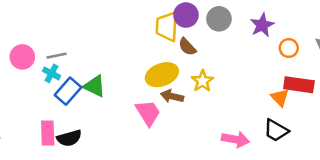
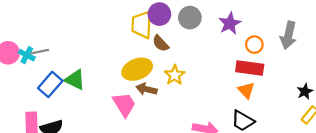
cyan cross: (51, 73) -> (27, 55), moved
red rectangle: (299, 85) -> (250, 68), moved

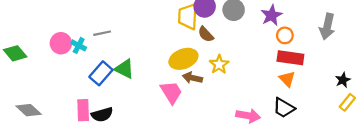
orange circle: (254, 45) -> (285, 35), moved
gray line: (40, 52) -> (102, 33), moved

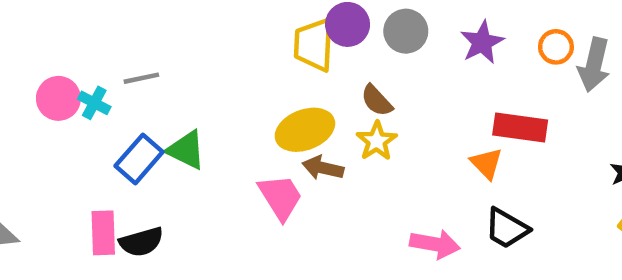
brown semicircle: (206, 34) -> (377, 101), moved
orange circle: (285, 35) -> (556, 47), moved
orange triangle: (287, 79) -> (486, 163), moved

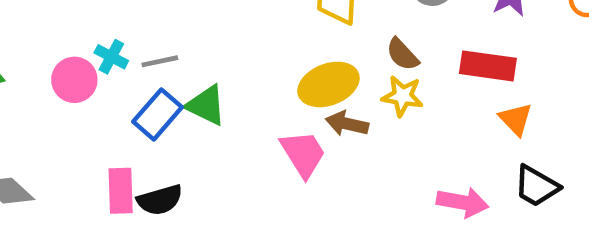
gray line: (141, 78) -> (160, 61), moved
pink circle: (58, 98) -> (74, 80), moved
red rectangle: (520, 128) -> (488, 66), moved
yellow star: (377, 141) -> (402, 96), turned -30

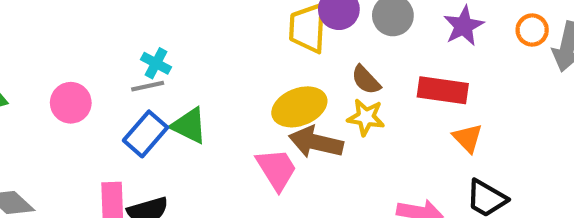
cyan cross: (111, 57) -> (156, 63), moved
brown arrow: (347, 124) -> (316, 142), size x1.4

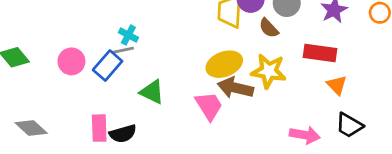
brown semicircle: (366, 80) -> (269, 28), moved
yellow star: (366, 117) -> (269, 71), size x1.4
green triangle: (189, 126) -> (152, 92), moved
blue rectangle: (146, 134) -> (108, 66), moved

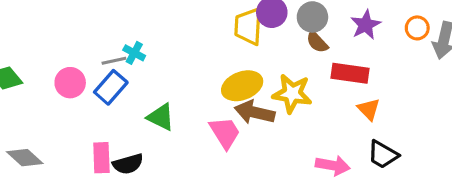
brown semicircle: (269, 28) -> (317, 42), moved
gray line: (123, 50) -> (114, 61), moved

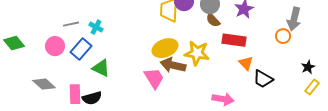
orange circle: (417, 28) -> (283, 36), moved
gray line: (114, 61) -> (71, 24), moved
green triangle: (161, 117) -> (101, 68), moved
black trapezoid: (383, 155) -> (263, 79), moved
gray diamond: (25, 158) -> (44, 84), moved

